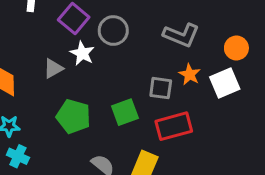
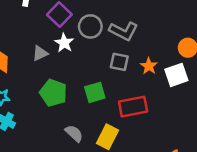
gray L-shape: (181, 35) -> (124, 31), moved
gray square: (161, 88) -> (119, 62), moved

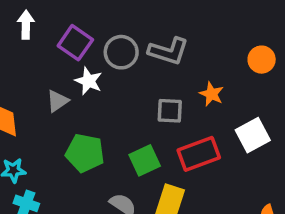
gray square: (119, 62) -> (170, 111), moved
white square: (176, 75) -> (253, 135), moved
green square: (95, 92) -> (145, 160), moved

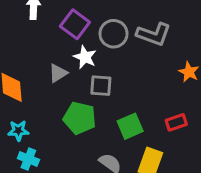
gray square: (170, 111) -> (101, 86), moved
red rectangle: (199, 154) -> (176, 122), size x0.6

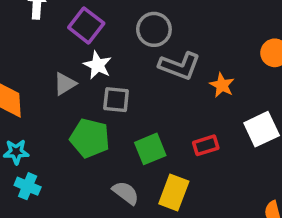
gray circle: (114, 34) -> (154, 29), moved
gray L-shape: (154, 34) -> (180, 66), moved

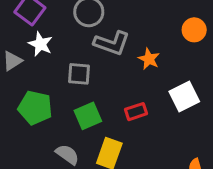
gray square: (116, 100) -> (79, 74), moved

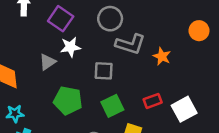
white star: (40, 44) -> (70, 47), turned -30
white square: (184, 96) -> (184, 109), moved

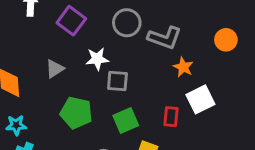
gray L-shape: (130, 44) -> (165, 38), moved
white star: (70, 47) -> (97, 59), moved
red rectangle: (153, 101) -> (171, 117), turned -66
white square: (184, 109) -> (200, 99), moved

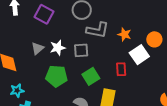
gray L-shape: (165, 38) -> (98, 30), moved
orange circle: (226, 40) -> (154, 39), moved
white star: (97, 59) -> (58, 48), moved

